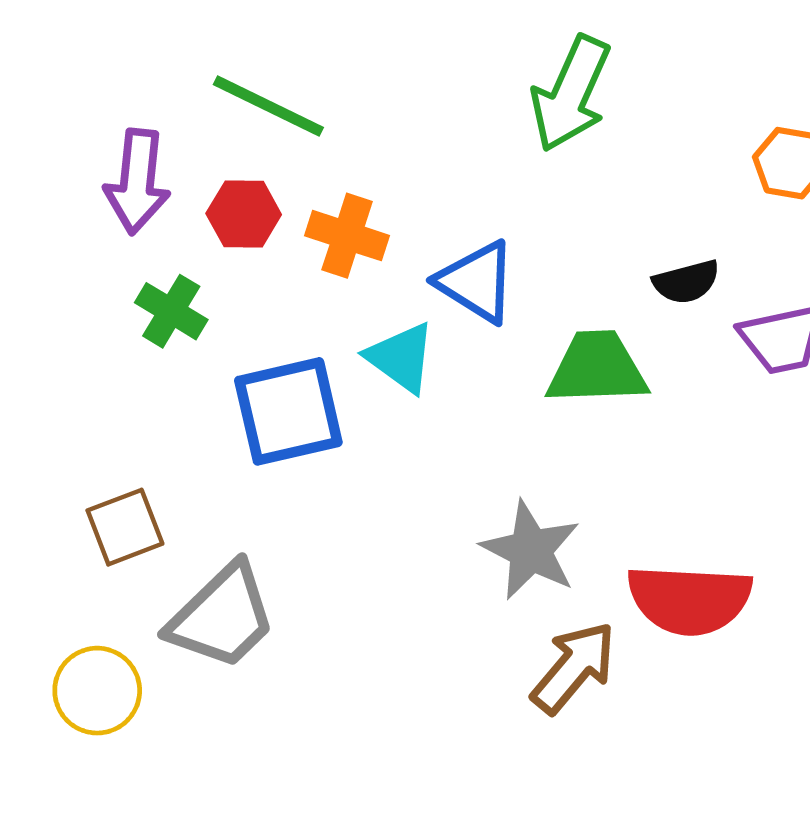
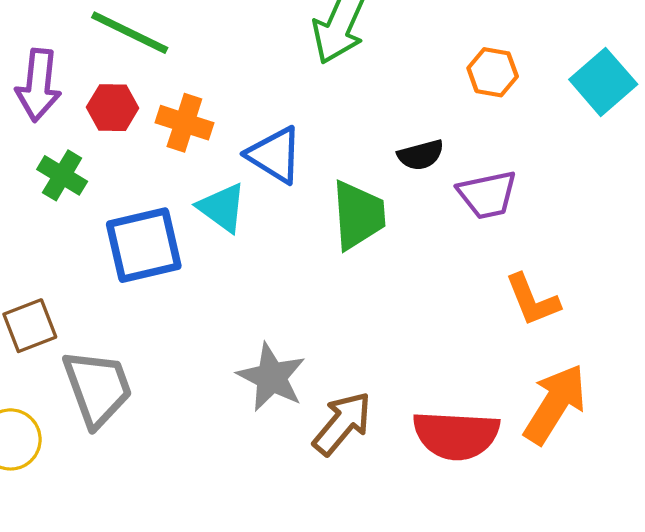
green trapezoid: (597, 368) -> (358, 215), turned 88
gray star: (531, 550) -> (271, 377), moved
red semicircle: (689, 600) -> (456, 435), moved
gray trapezoid: (222, 617) -> (97, 388), turned -66

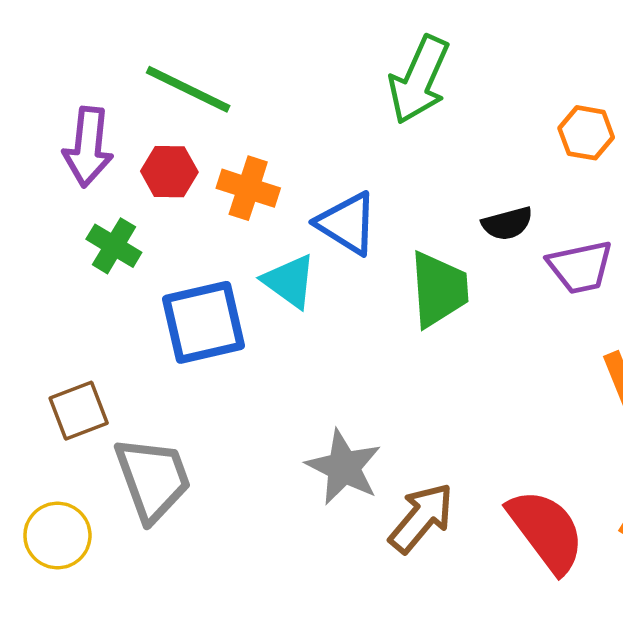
red semicircle: (456, 435) -> (546, 531), turned -130

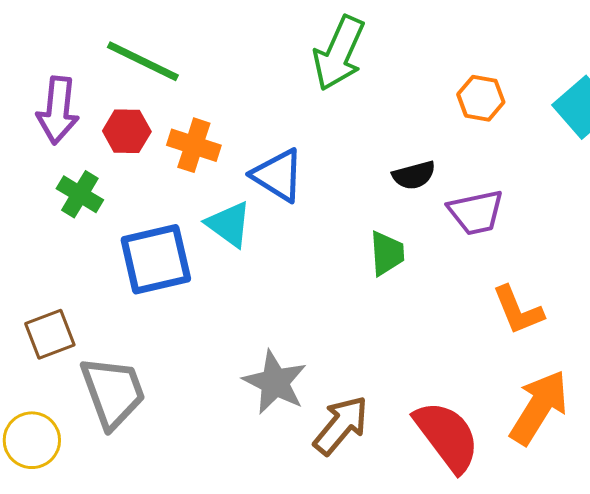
green trapezoid: (439, 289) -> (387, 253), moved, size x0.7

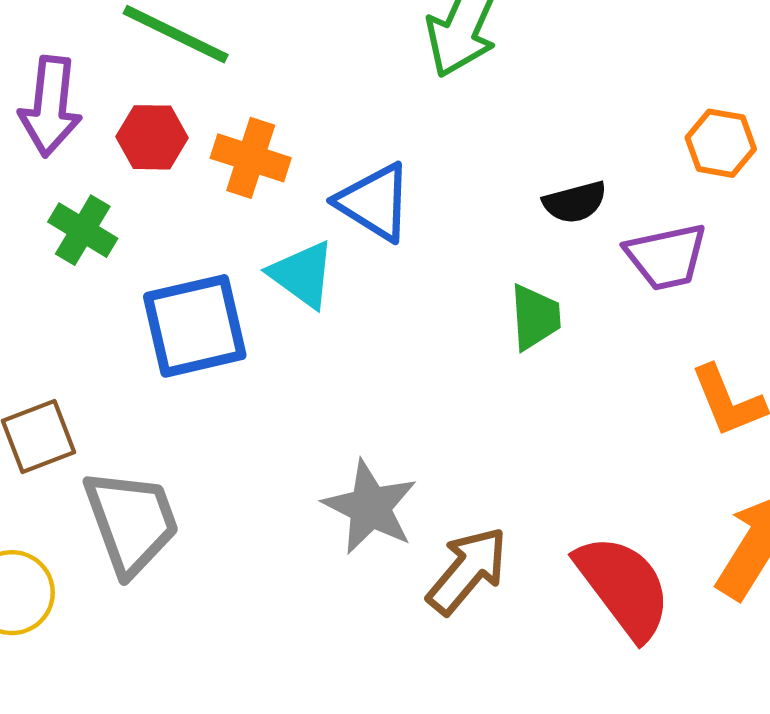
orange hexagon: (481, 98) -> (721, 143), moved

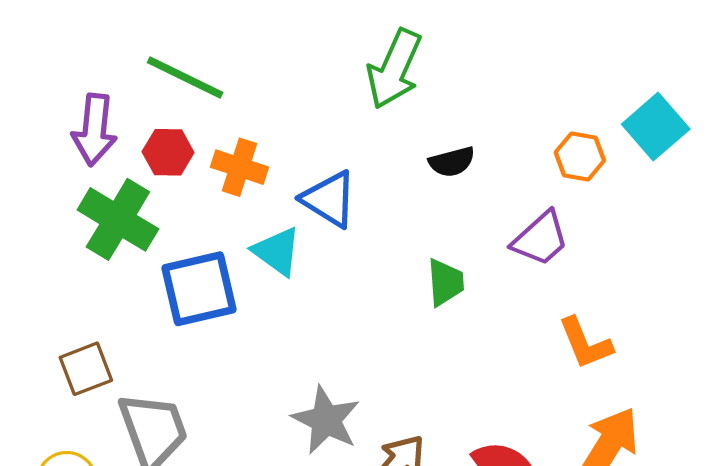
black semicircle: (575, 202) -> (452, 162), moved
green cross: (83, 230) -> (118, 219), size x1.6
purple trapezoid: (666, 257) -> (540, 239), turned -30

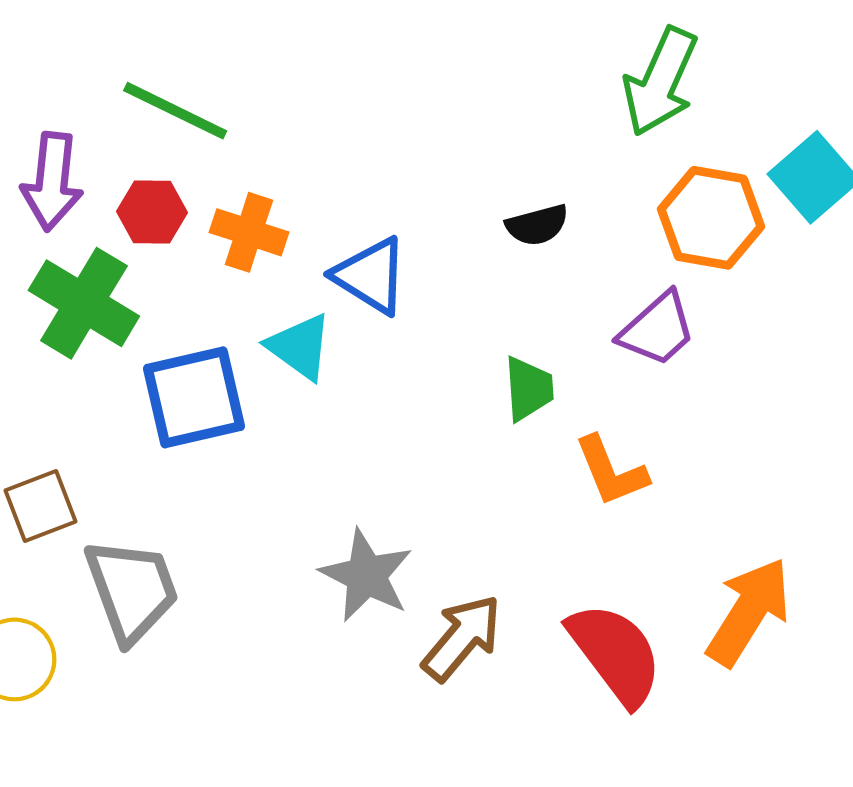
green arrow: (394, 69) -> (660, 82), moved
orange hexagon: (580, 156) -> (711, 218), size x1.5
orange L-shape: (585, 343) -> (611, 471), moved

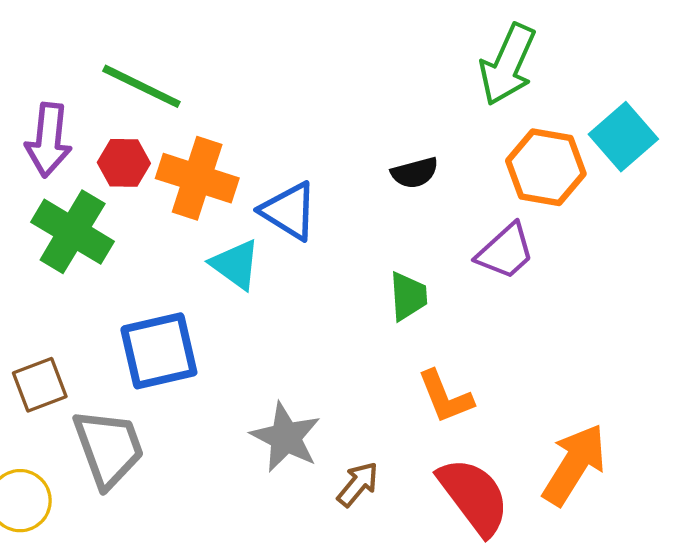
orange cross: (249, 232) -> (197, 178), size x1.4
blue square: (194, 397) -> (159, 351), moved
orange L-shape: (611, 471) -> (445, 397), moved
brown arrow: (462, 638) -> (358, 484), size x0.7

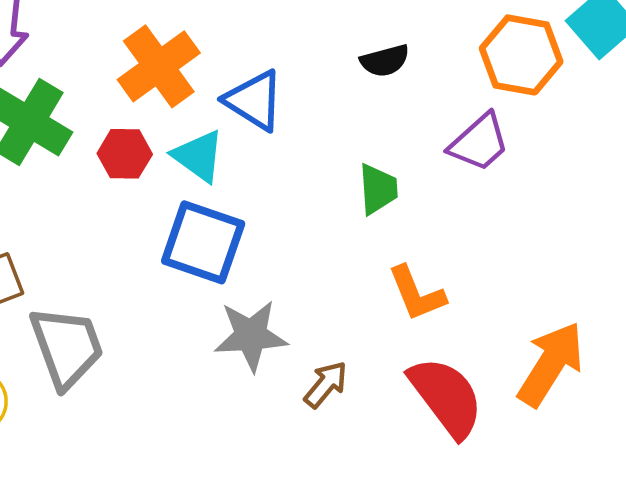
red hexagon: (124, 163) -> (125, 154), moved
orange cross: (197, 178) -> (159, 66), turned 36
blue square: (159, 351) -> (203, 242), moved, turned 32
gray star: (286, 437) -> (251, 336), turned -30

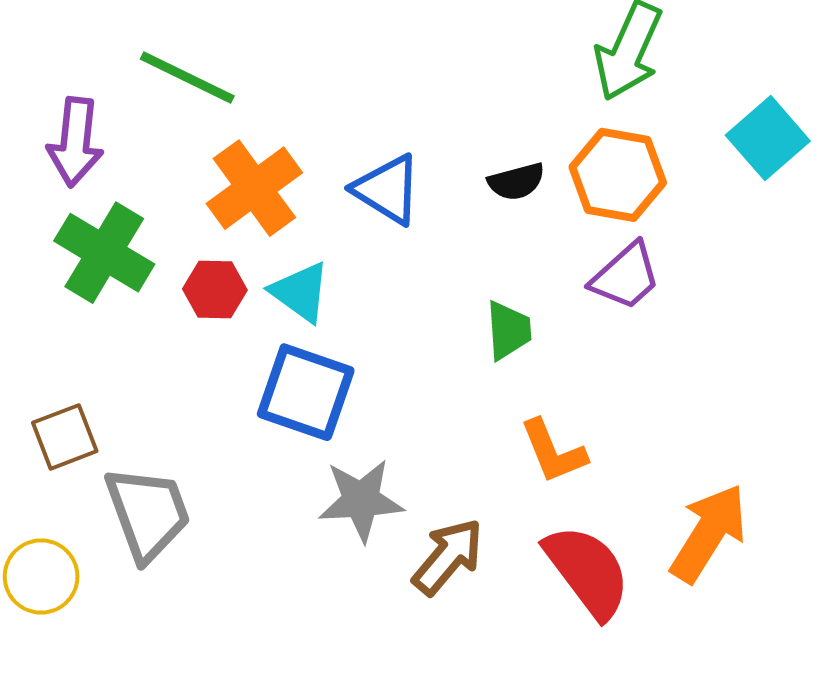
orange hexagon: (521, 55) -> (618, 175), moved
blue triangle: (254, 100) -> (387, 189), moved
brown arrow: (326, 384) -> (448, 557), size x1.4

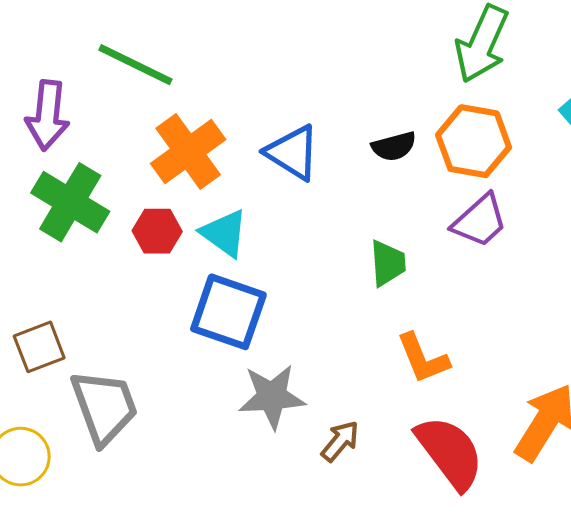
brown arrow: (448, 557) -> (340, 441), size x0.7

